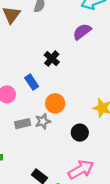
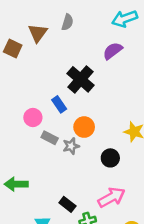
black cross: (52, 59) -> (81, 79), size x1.6
gray rectangle: (23, 124) -> (50, 138), moved, turned 40

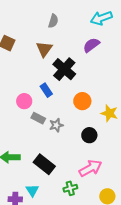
brown triangle: (38, 33) -> (44, 49), moved
orange circle: (84, 127) -> (82, 101), moved
black rectangle: (67, 204) -> (44, 164), moved, size x1.5

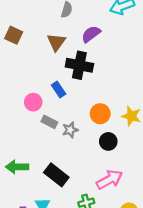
purple semicircle: (91, 45) -> (91, 34), moved
black cross: (64, 69) -> (79, 65), turned -30
orange circle: (82, 101) -> (100, 114), moved

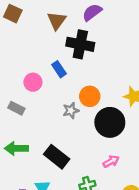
orange circle: (100, 114) -> (90, 96), moved
gray rectangle: (49, 122) -> (16, 108), moved
black circle: (108, 141) -> (110, 122), size x1.6
pink arrow: (109, 180) -> (111, 161), size x0.6

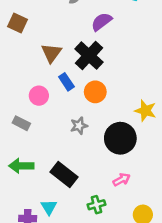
brown triangle: (57, 21) -> (51, 53), moved
black cross: (80, 44) -> (89, 56), turned 32
orange circle: (90, 96) -> (95, 92), moved

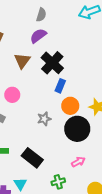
purple semicircle: (102, 22) -> (38, 36), moved
blue rectangle: (66, 82) -> (60, 86), moved, turned 56
orange circle: (95, 92) -> (70, 106), moved

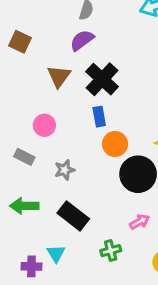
blue rectangle: (60, 86) -> (99, 117), moved, turned -32
orange circle: (70, 106) -> (115, 144), moved
gray star: (44, 119) -> (65, 170), moved

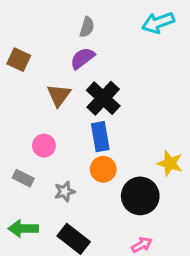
blue rectangle: (99, 117) -> (100, 137), size x1.4
orange circle: (115, 144) -> (103, 169), moved

